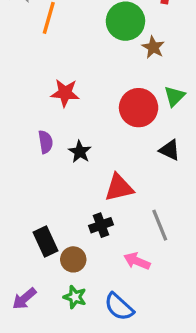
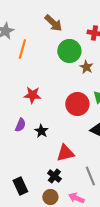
purple semicircle: (46, 142) -> (20, 125), turned 32
black cross: (101, 225) -> (54, 176), turned -32
brown circle: (73, 259) -> (50, 197), moved

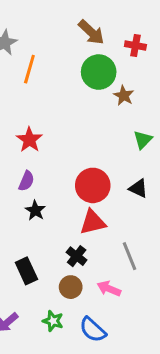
brown arrow: (53, 23) -> (91, 32), moved
red star: (32, 95) -> (29, 140), moved, turned 30
red circle: (77, 104) -> (93, 185), moved
black star: (41, 131) -> (35, 210), moved

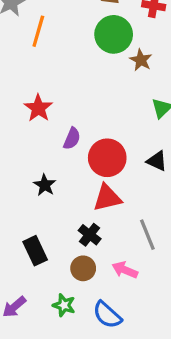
purple semicircle: (26, 181) -> (72, 139), moved

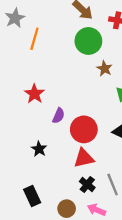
brown star: (141, 60) -> (104, 69), moved
black cross: (90, 235) -> (87, 185), moved

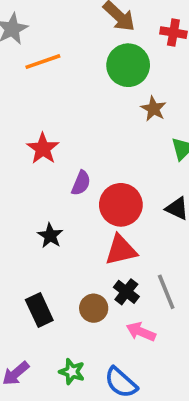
orange line: (34, 39) -> (43, 62), turned 55
brown circle: (67, 209) -> (94, 308), moved

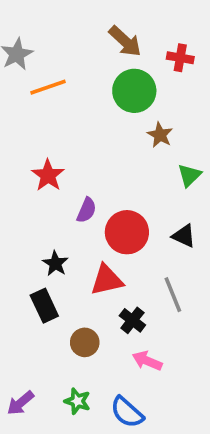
red triangle: (121, 250) -> (107, 280), moved
gray line: (166, 292) -> (173, 295), moved
brown circle: (94, 308) -> (85, 342), moved
black rectangle: (39, 310) -> (44, 306), moved

